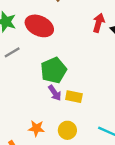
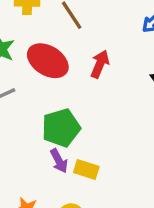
red arrow: (99, 23) -> (100, 64), moved

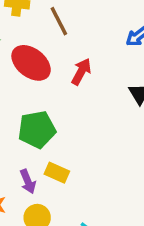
purple arrow: (59, 161) -> (28, 181), moved

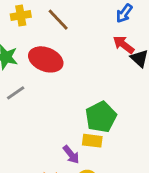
red arrow: (81, 72) -> (124, 45), moved, turned -65
green pentagon: (37, 129) -> (101, 117), moved

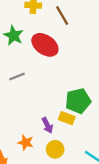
gray line: (16, 93) -> (17, 77), moved

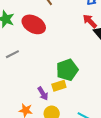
yellow rectangle: (67, 118) -> (59, 86), turned -32

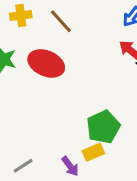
gray line: (12, 54) -> (23, 166), moved

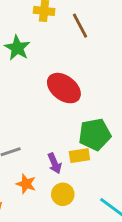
red ellipse: (46, 63) -> (64, 88), moved

